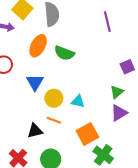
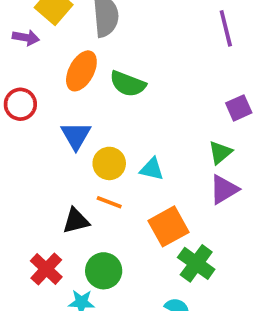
purple line: (107, 22) -> (226, 28), moved

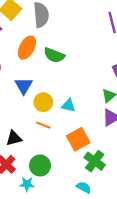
black triangle: (76, 221) -> (14, 138), moved

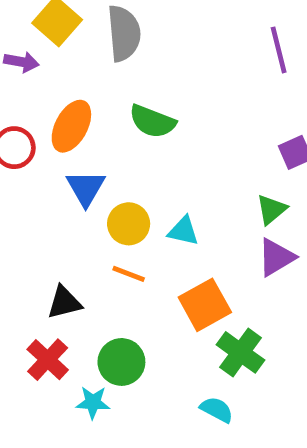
orange ellipse: (27, 48) -> (71, 126), moved

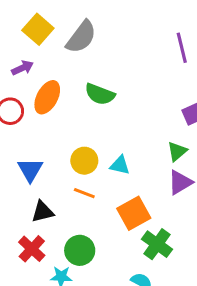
gray semicircle: (124, 33) -> (81, 37), turned 42
purple arrow: (21, 62) -> (22, 68), moved, turned -35
blue triangle: (86, 188) -> (30, 170), moved

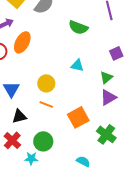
green semicircle: (100, 94) -> (78, 27), moved
cyan triangle: (120, 165) -> (77, 65), moved
green cross: (157, 244) -> (106, 134), moved

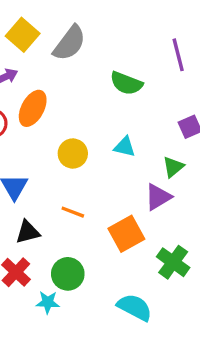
yellow circle: (46, 83) -> (73, 153), moved
purple triangle: (108, 97) -> (158, 197), moved
cyan semicircle: (83, 161) -> (135, 307), size x1.5

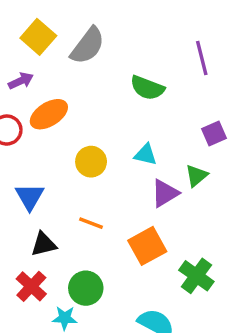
orange ellipse: (33, 108) -> (49, 114), turned 30
purple triangle: (158, 197) -> (165, 193), moved

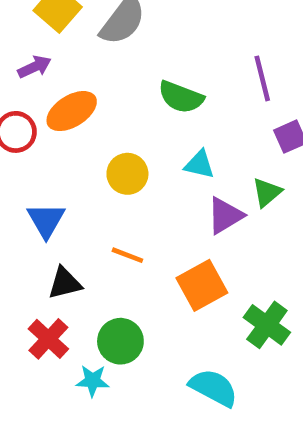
purple line: (202, 58) -> (262, 78), moved
green semicircle: (147, 88) -> (181, 97), moved

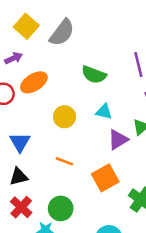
black triangle: (65, 283) -> (19, 177), moved

